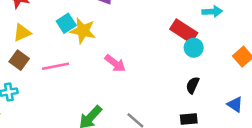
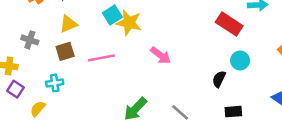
cyan circle: (194, 48) -> (240, 60), moved
brown square: (19, 60) -> (65, 51), turned 36
black semicircle: (193, 85) -> (219, 79), moved

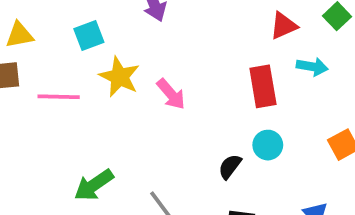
yellow star: (129, 23) -> (119, 77), moved
red rectangle: (229, 24) -> (263, 86), turned 35
pink arrow: (161, 55) -> (171, 94), moved

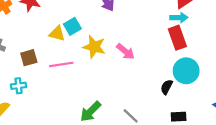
yellow triangle: (19, 35) -> (57, 33), moved, turned 36
cyan arrow: (312, 67) -> (179, 18), moved
cyan circle: (268, 145) -> (186, 71), size x1.5

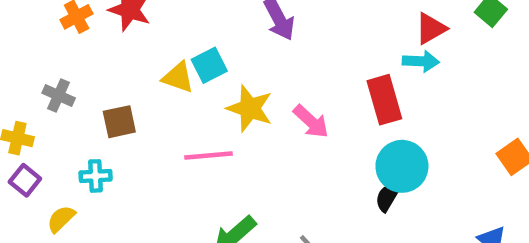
red rectangle: (177, 38) -> (384, 100), moved
pink line: (61, 64) -> (209, 156), moved
cyan circle: (186, 71) -> (402, 166), moved

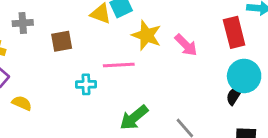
gray cross: (59, 95) -> (23, 23), turned -30
cyan cross: (96, 176) -> (86, 84), moved
yellow semicircle: (61, 219) -> (22, 103), turned 66

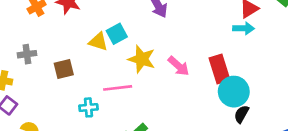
red rectangle: (234, 32) -> (219, 69), moved
black semicircle: (234, 95) -> (241, 114), moved

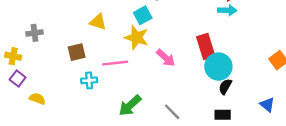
cyan square: (117, 34) -> (143, 15), moved
pink arrow: (179, 66) -> (166, 58), moved
brown square: (64, 69) -> (77, 52), moved

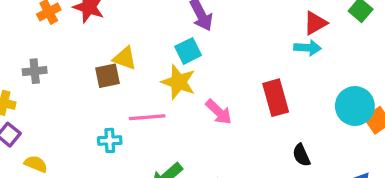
brown square: (77, 52) -> (107, 76), moved
cyan circle: (218, 67) -> (355, 106), moved
black semicircle: (225, 87) -> (301, 155), turned -56

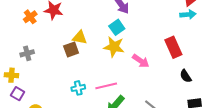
pink line: (147, 117) -> (106, 86), moved
black semicircle: (301, 155) -> (186, 76), moved

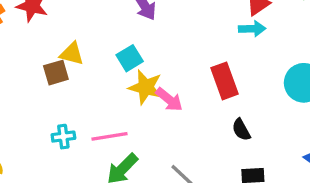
cyan square: (117, 27) -> (130, 58), moved
yellow star: (114, 47) -> (146, 87), moved

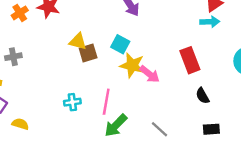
cyan square: (130, 58) -> (120, 44), turned -30
brown square: (56, 73) -> (88, 53), moved
pink line: (110, 136) -> (106, 102), turned -70

